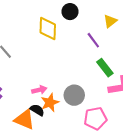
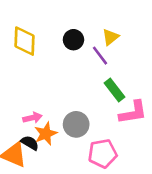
black circle: (70, 12) -> (73, 40), moved
yellow triangle: (110, 21) -> (111, 37), moved
yellow diamond: (48, 28) -> (25, 41), moved

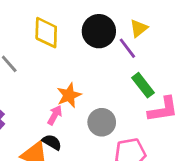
black circle: (73, 40) -> (99, 31), size x1.5
pink arrow: (32, 118) -> (55, 115), turned -48
orange star: (46, 134) -> (69, 95), moved

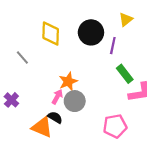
yellow triangle: (139, 28) -> (126, 19), moved
purple line: (127, 48) -> (113, 46), turned 49
gray circle: (102, 122) -> (75, 101), moved

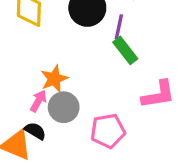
green rectangle: (125, 74) -> (125, 50), moved
pink pentagon: (115, 126) -> (108, 131), moved

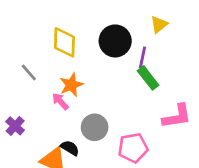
orange star: (54, 79) -> (71, 85), moved
pink arrow: (38, 101) -> (60, 101), moved, turned -72

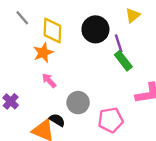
purple line: (143, 57) -> (119, 43), turned -30
gray line: (29, 72) -> (22, 18), moved
orange star: (71, 85) -> (43, 53), moved

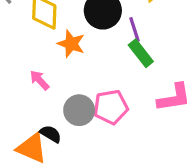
orange star: (43, 53) -> (71, 44), moved, turned -30
pink pentagon: (111, 120) -> (111, 107), moved

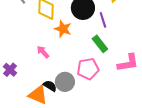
green rectangle: (141, 53) -> (100, 44), moved
gray circle: (79, 110) -> (65, 82), moved

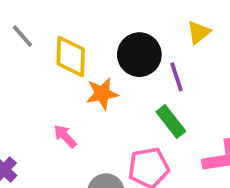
orange star: (63, 29) -> (102, 94), turned -30

